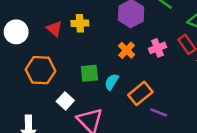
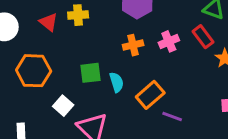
orange cross: (127, 50) -> (133, 45), turned 35
cyan semicircle: (112, 82) -> (117, 82), turned 133

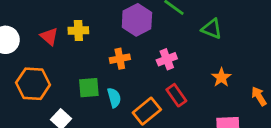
red rectangle: (203, 37) -> (176, 95), moved
orange cross: (133, 45) -> (120, 59), moved

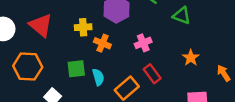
yellow cross: (78, 30) -> (83, 27), moved
red triangle: (49, 37) -> (41, 25), size x1.5
orange cross: (120, 59) -> (102, 43), turned 35

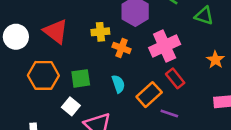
pink cross: (143, 43) -> (165, 46), size x1.6
green square: (76, 69) -> (81, 78), moved

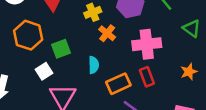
yellow cross: (100, 32) -> (93, 12), turned -35
green square: (81, 78) -> (61, 49), turned -30

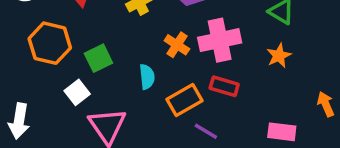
orange cross: (107, 33) -> (177, 45), moved
orange star: (189, 72) -> (279, 56), moved
red rectangle: (147, 77) -> (224, 86), turned -48

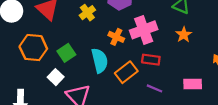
cyan semicircle: (147, 77) -> (100, 60), size x1.5
purple line: (206, 131) -> (154, 88), moved

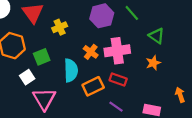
yellow cross: (87, 13) -> (60, 27), moved

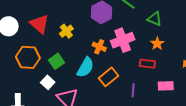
cyan semicircle: (71, 70) -> (85, 67), turned 45
red rectangle: (118, 79) -> (147, 64), moved
purple line: (116, 107) -> (133, 90), turned 72

